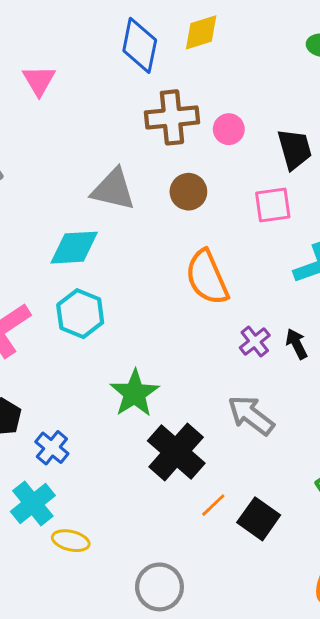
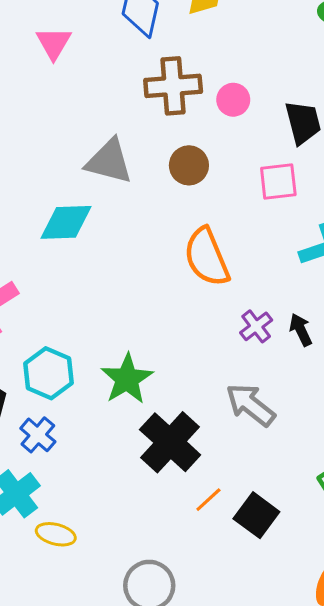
pink triangle: (39, 80) -> (54, 43), moved
cyan hexagon: (80, 314) -> (48, 373), moved

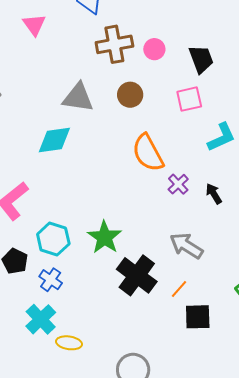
purple cross: (256, 326) -> (178, 184), moved
orange line: (208, 500) -> (179, 289), moved
black square: (256, 515) -> (198, 317), turned -32

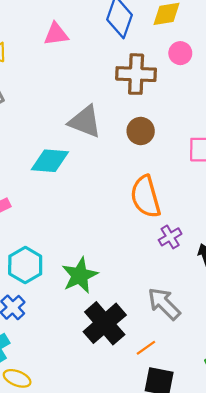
pink triangle: (34, 25) -> (56, 34), turned 45
pink circle: (154, 49) -> (180, 53), moved

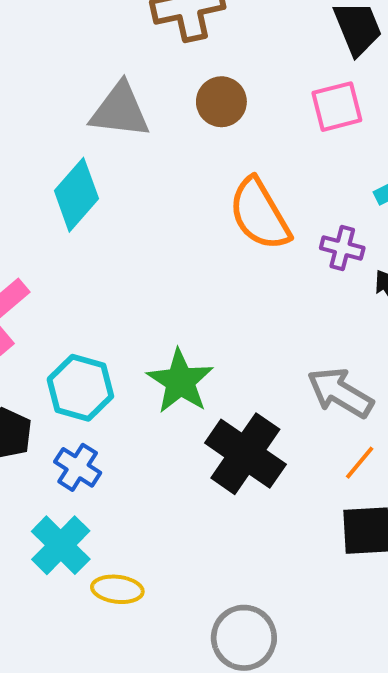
cyan diamond: (50, 161) -> (76, 195), turned -39
purple cross: (170, 237) -> (342, 248), moved, turned -30
orange line: (146, 348) -> (360, 463), moved

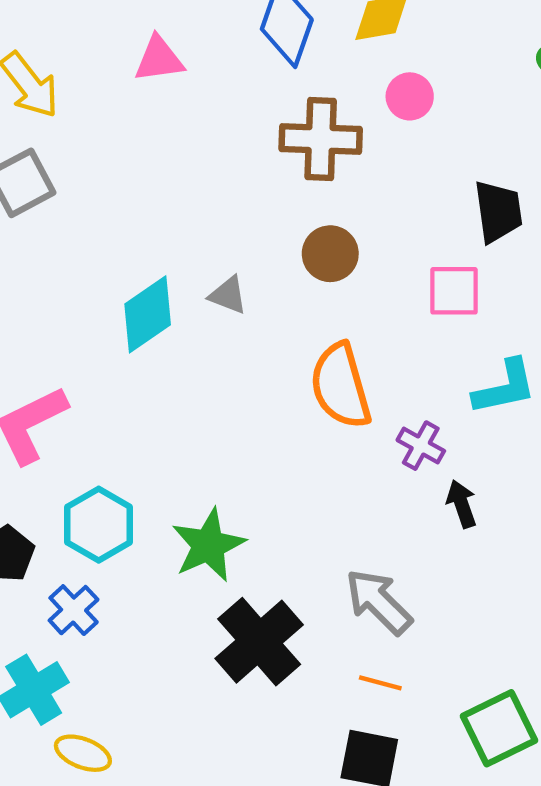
gray triangle: (120, 110) -> (228, 295), moved, size x0.6
orange line: (360, 463) -> (380, 683), turned 51

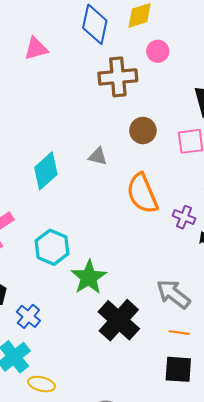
brown circle: (330, 254) -> (143, 131), moved
gray triangle: (228, 295) -> (98, 156), moved
cyan hexagon: (99, 525) -> (52, 247), moved

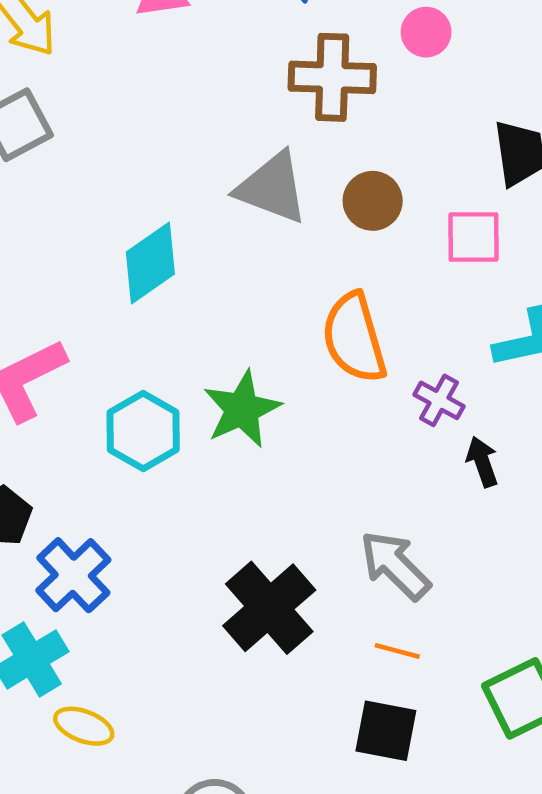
gray triangle: (98, 156) -> (272, 188), moved, size x1.8
green star: (89, 277) -> (242, 409), moved
blue cross: (28, 316) -> (73, 575), size x1.4

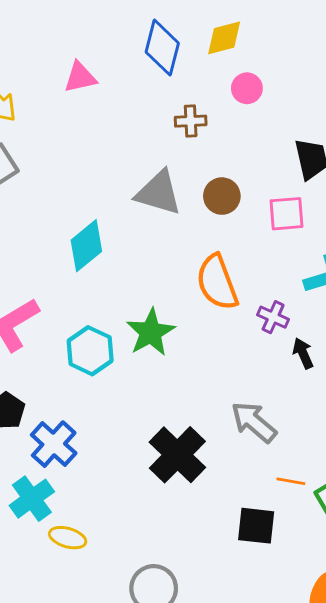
brown cross: (332, 77) -> (191, 121), size x0.6
orange line: (397, 651) -> (291, 481), moved

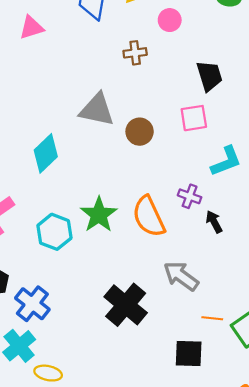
pink circle: (247, 88) -> (170, 20), moved
brown cross: (191, 121) -> (135, 53), moved
brown circle: (222, 196) -> (140, 132), moved
orange semicircle: (217, 282) -> (149, 217), moved

